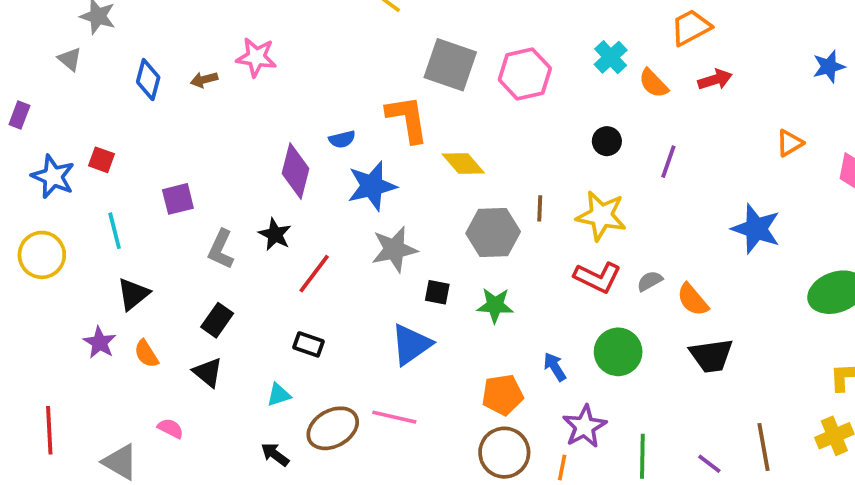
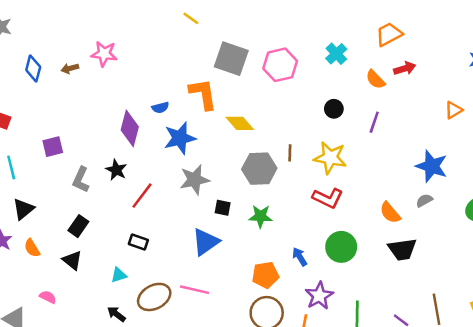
orange semicircle: (653, 83) -> (375, 79), moved
gray semicircle: (650, 281) -> (424, 200), moved

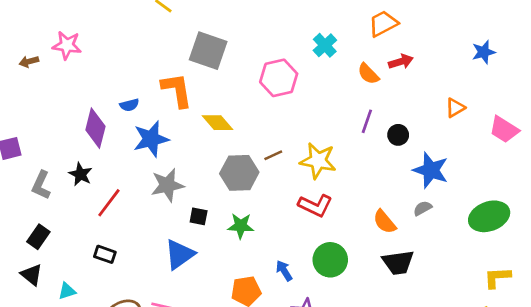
pink hexagon: (280, 65) -> (279, 78), moved
black circle: (334, 109) -> (398, 135), moved
brown line: (290, 153) -> (273, 155), turned 63
cyan triangle: (119, 275) -> (67, 291), moved

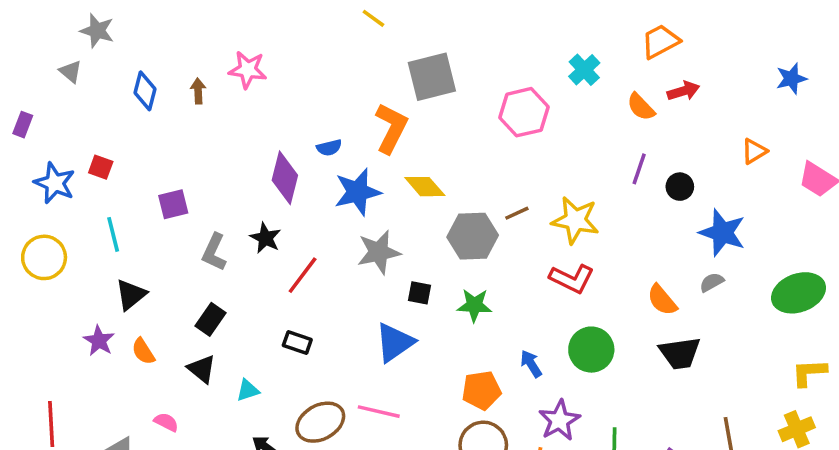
gray square: (208, 51) -> (432, 77), turned -33
brown arrow: (29, 62) -> (198, 91), turned 102
orange L-shape: (177, 90) -> (391, 128), turned 36
yellow diamond: (218, 123) -> (425, 187), moved

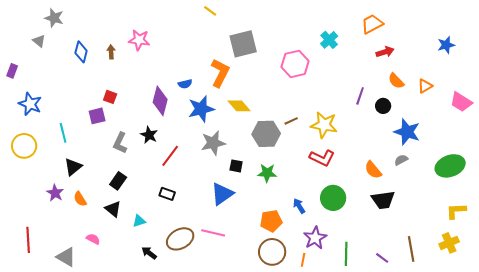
orange semicircle: (641, 107) -> (396, 81), moved
red square: (101, 167) -> (110, 97), moved

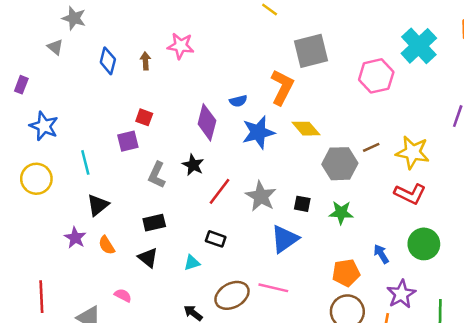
cyan cross: (329, 40) -> (419, 46), size x1.6
gray star: (213, 143) -> (261, 196), moved, turned -30
black rectangle: (118, 181) -> (154, 223), turned 42
cyan triangle: (139, 221) -> (192, 263), moved

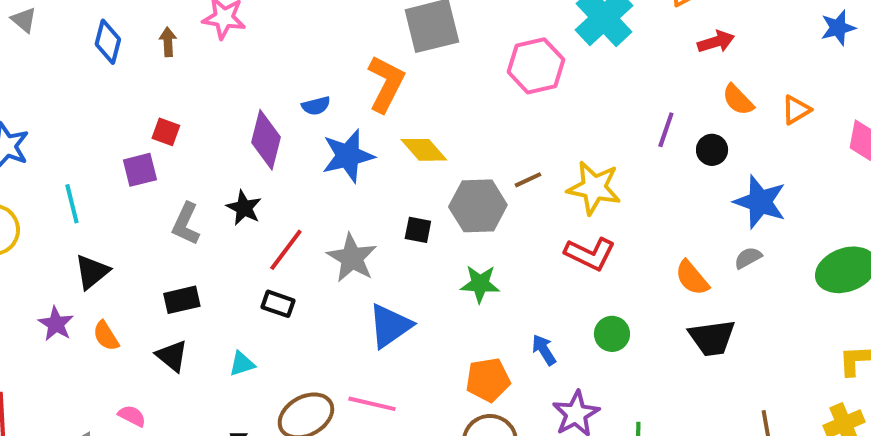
black square: (302, 204) -> (418, 230), moved
black rectangle: (216, 239) -> (278, 304), moved
green circle: (424, 244) -> (612, 334), size x0.7

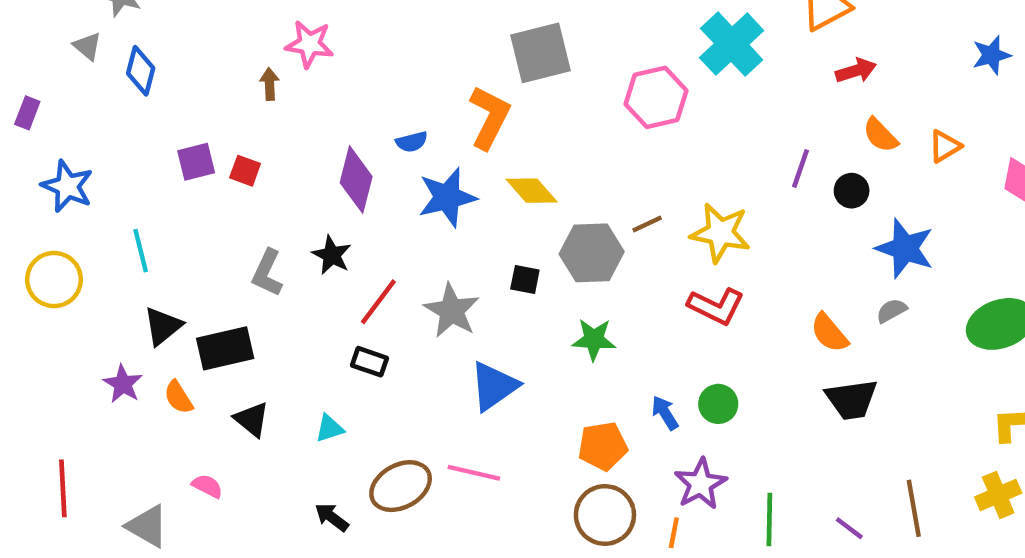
blue diamond: (108, 42) -> (141, 71), moved
brown arrow: (168, 42) -> (269, 84), moved
purple square: (140, 170) -> (196, 162), moved
black rectangle: (182, 300) -> (225, 348), moved, size x1.4
green circle: (612, 334) -> (718, 404), moved

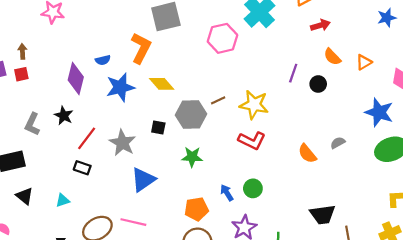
brown arrow: (269, 84) -> (22, 51), moved
red square: (245, 171) -> (21, 74), turned -32
blue star: (905, 248) -> (379, 112), moved
black trapezoid: (852, 399) -> (323, 214), moved

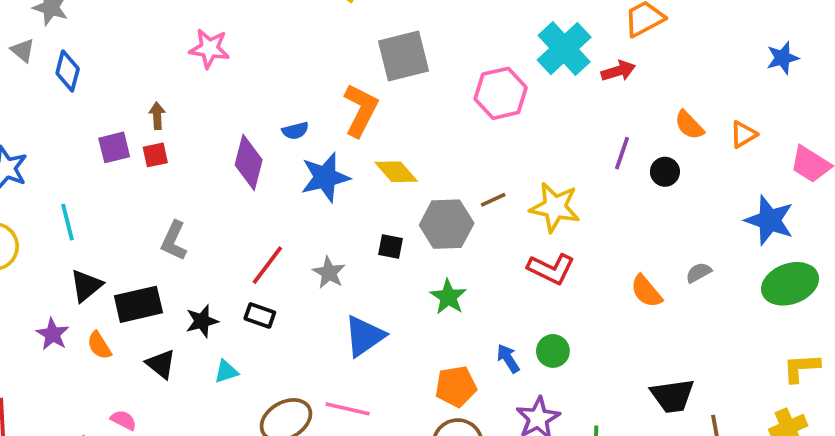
red arrow: (320, 25) -> (618, 71), moved
black star: (64, 116) -> (202, 321), moved, turned 30
gray star: (122, 143) -> (329, 273), size x0.7
green star: (192, 157) -> (448, 297), turned 30

